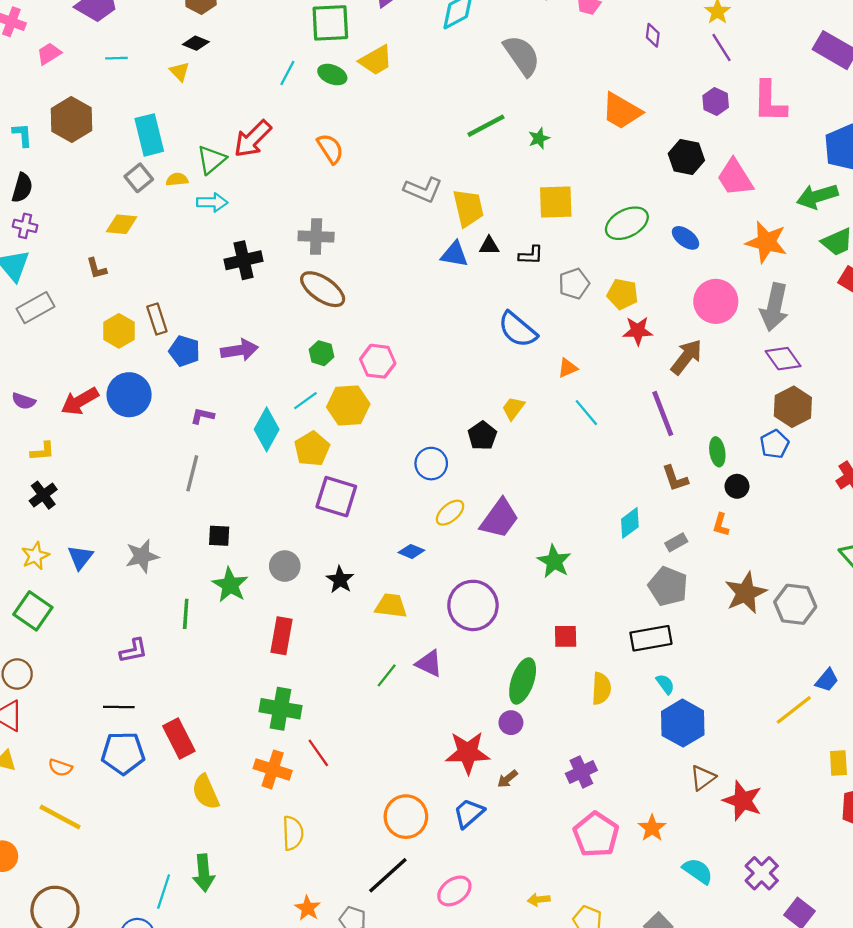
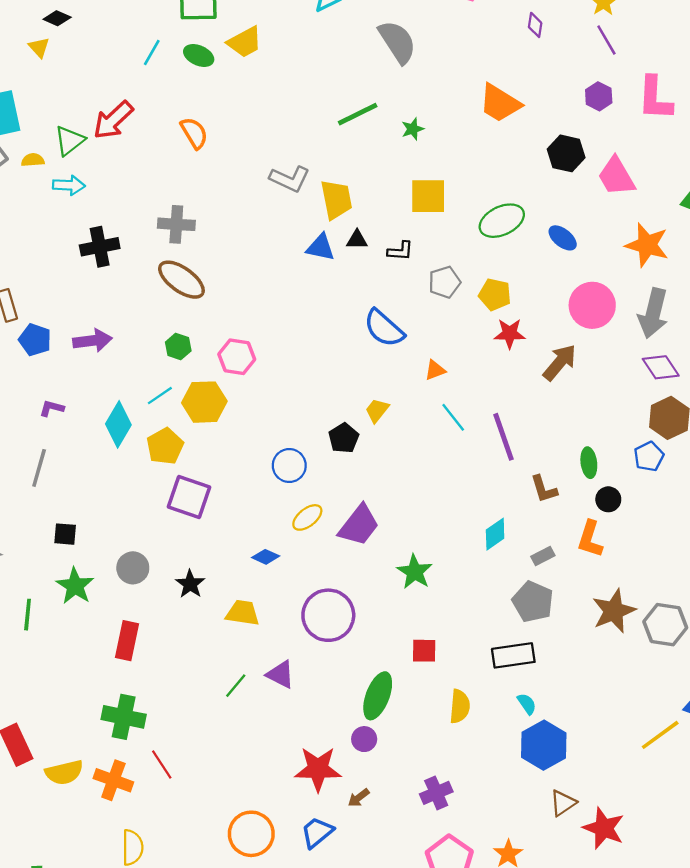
purple line: (663, 413) -> (503, 437), moved
orange L-shape: (721, 525) -> (590, 539), size x1.5
yellow semicircle: (206, 792) -> (64, 772), moved, turned -81

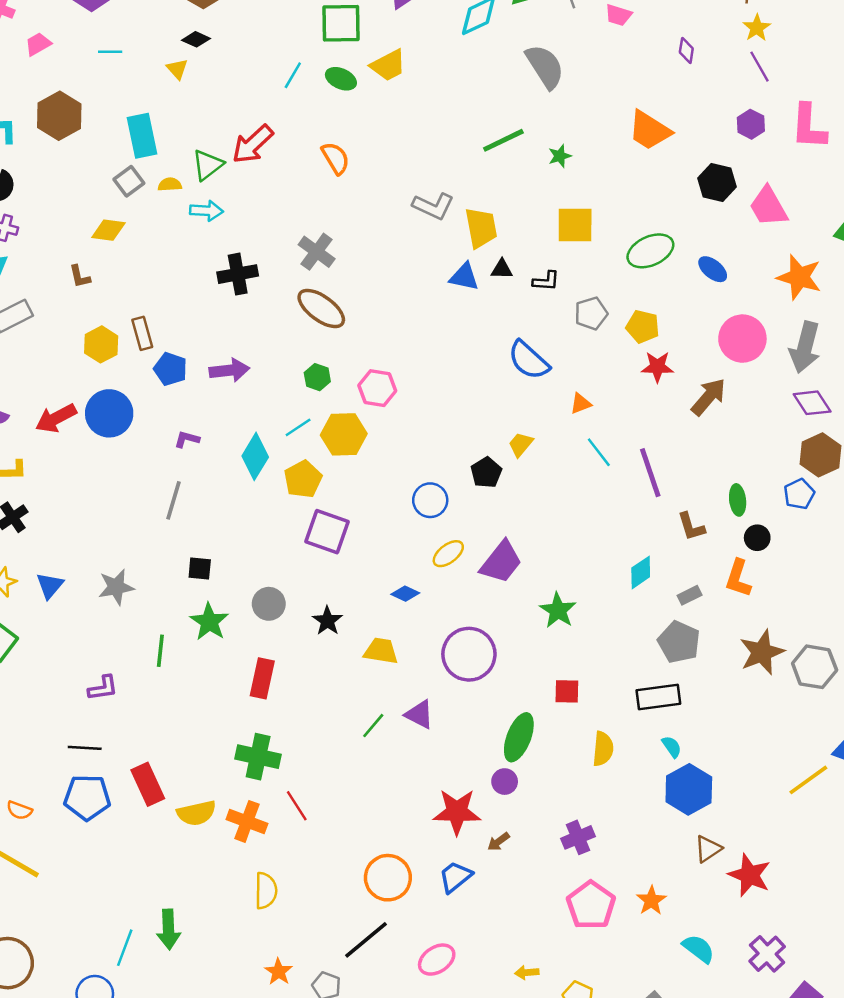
gray cross: (176, 224) -> (317, 252), turned 32

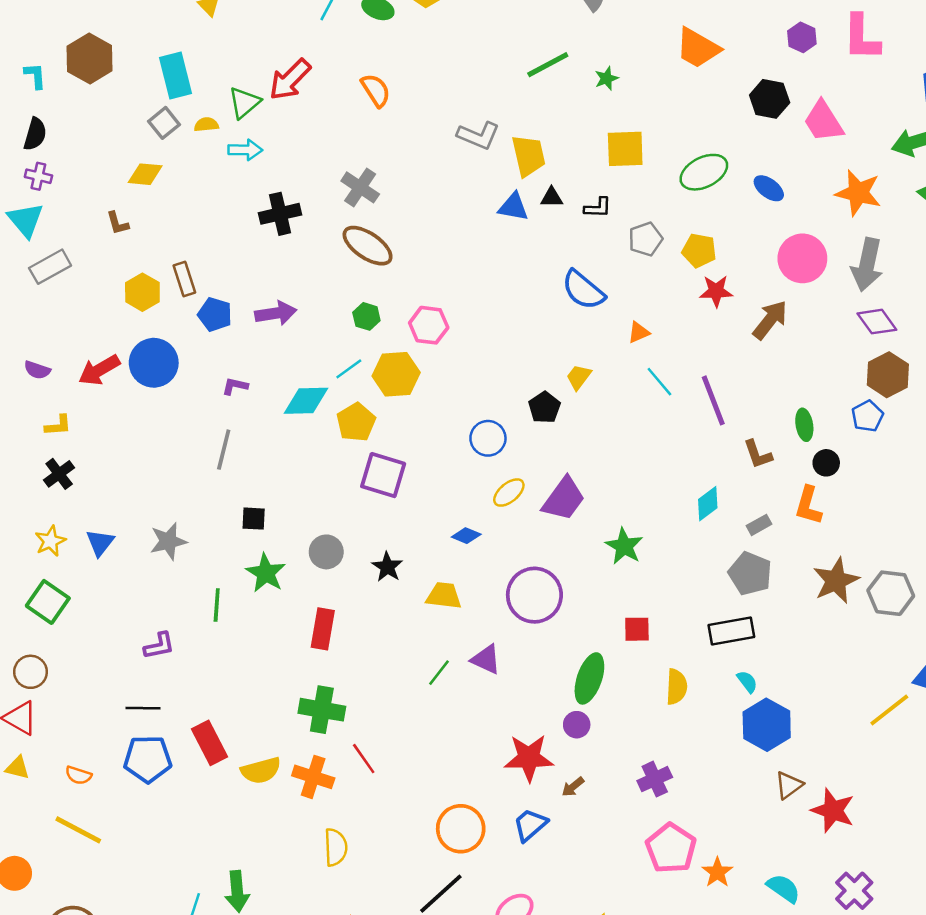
cyan diamond: (255, 456) -> (306, 401), turned 60
orange star: (651, 901) -> (717, 872), moved

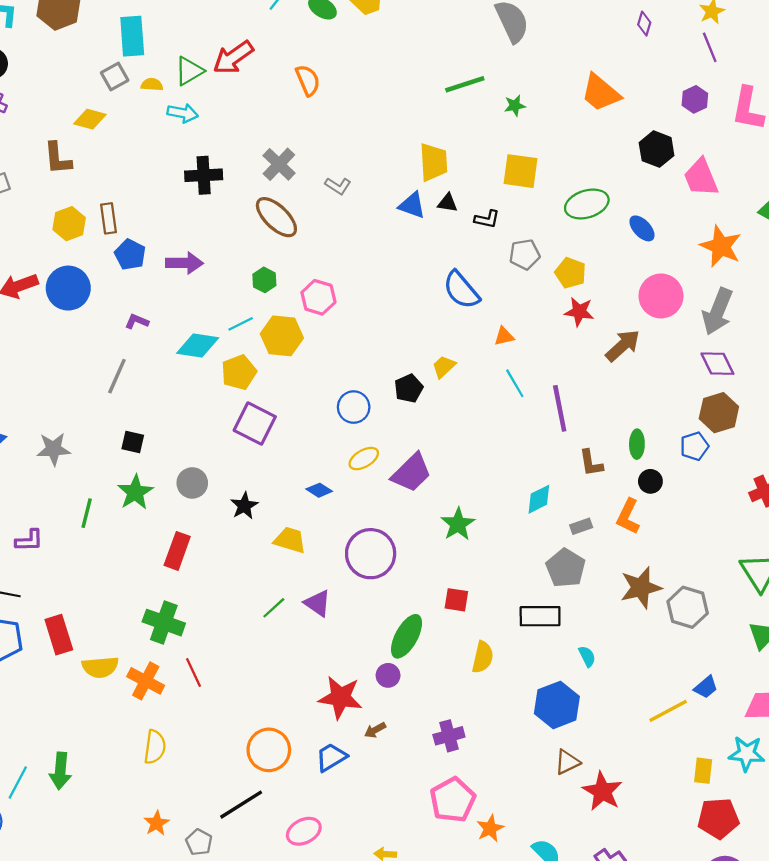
gray L-shape: (478, 135) -> (338, 186), moved, size x0.7
brown L-shape: (118, 223) -> (58, 158), size x1.5
cyan semicircle: (747, 682) -> (587, 656), moved

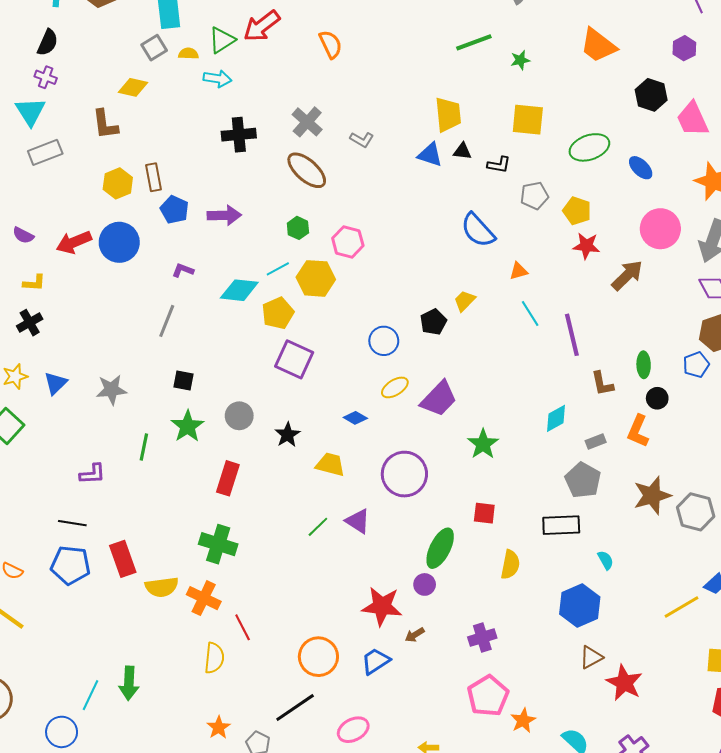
red line: (194, 672) -> (243, 627), moved

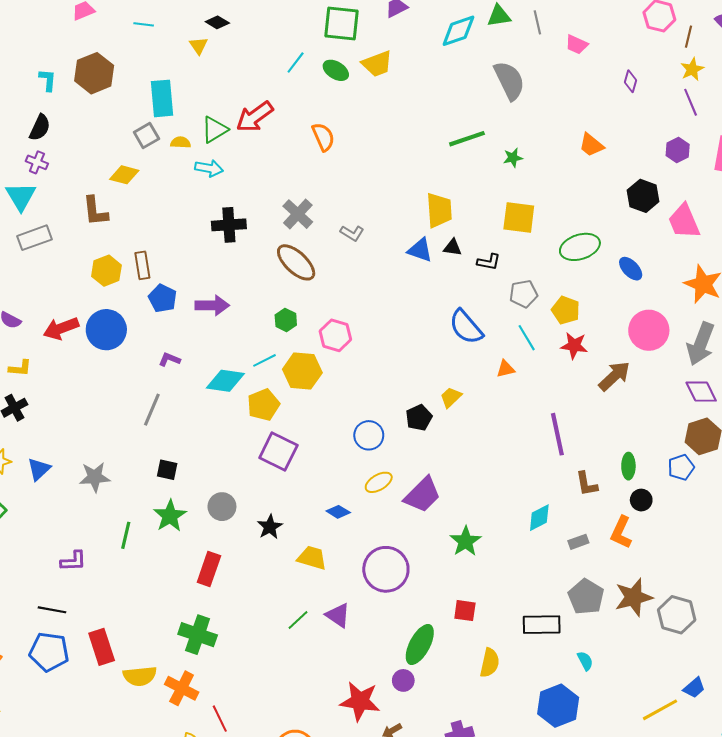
orange trapezoid: (598, 45) -> (591, 145), size x0.7
cyan line: (530, 314) -> (527, 338), moved
gray pentagon: (583, 480) -> (586, 597), moved

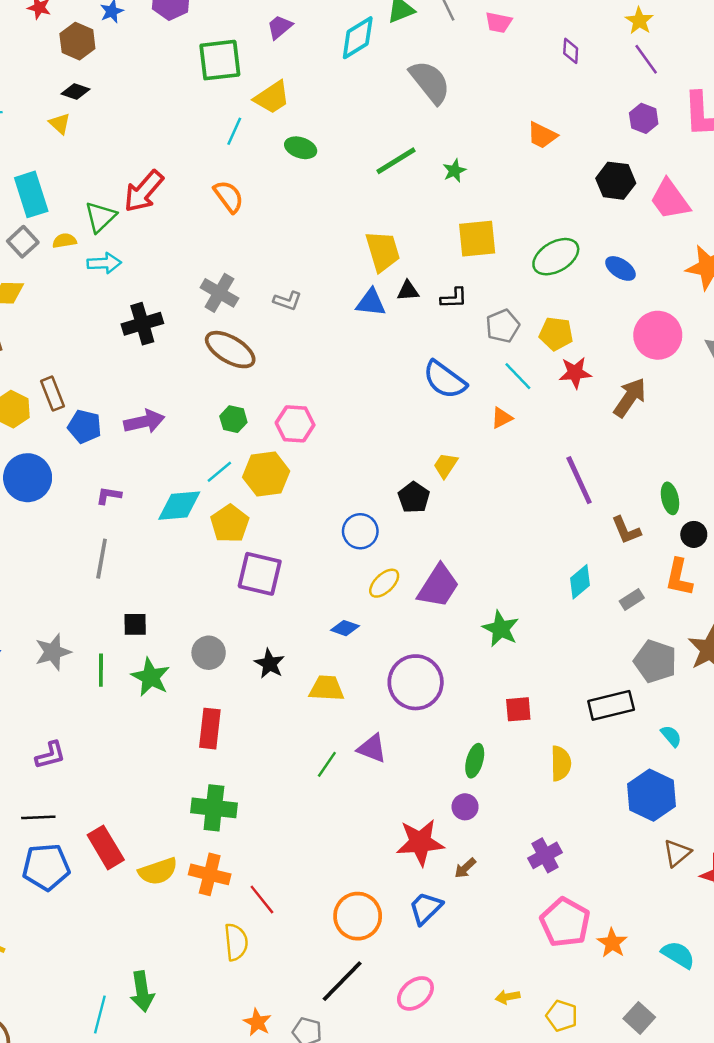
cyan line: (296, 63) -> (234, 131), moved
green ellipse: (336, 70) -> (301, 148), moved
green line: (126, 535) -> (101, 670), moved
green ellipse: (420, 645) -> (475, 761), size x0.7

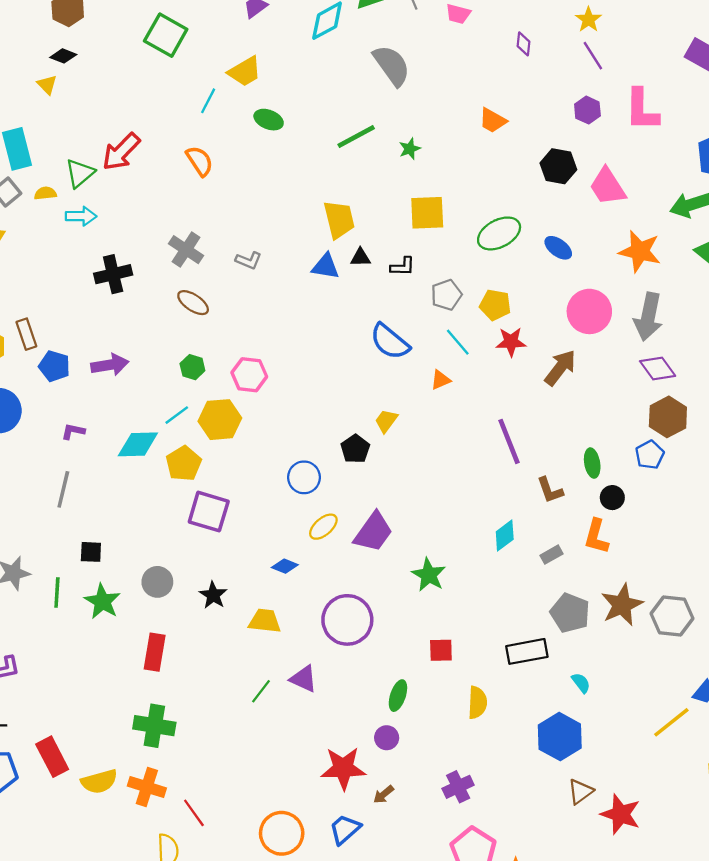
green square: (220, 60) -> (166, 35), moved, turned 33
brown ellipse: (230, 350) -> (193, 303), size x0.7

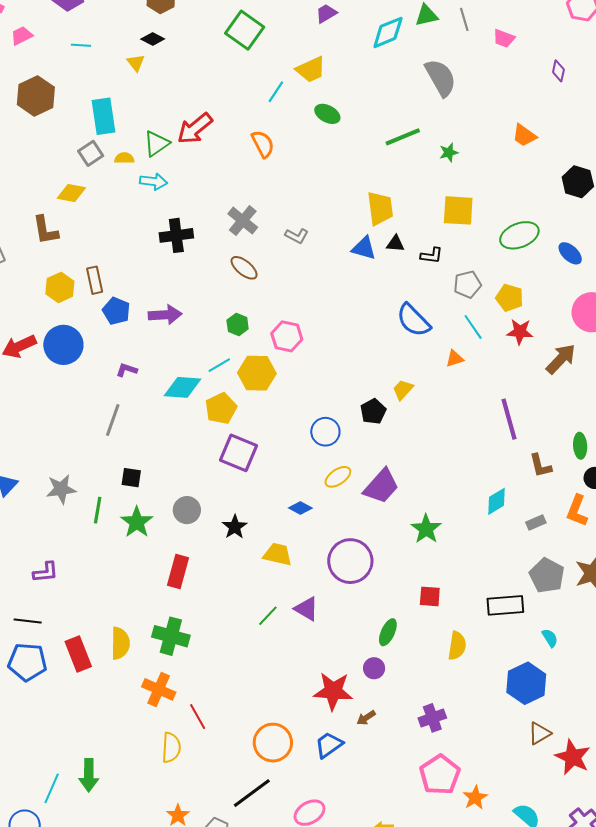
yellow semicircle: (99, 781) -> (120, 643), moved, turned -80

